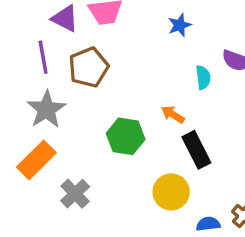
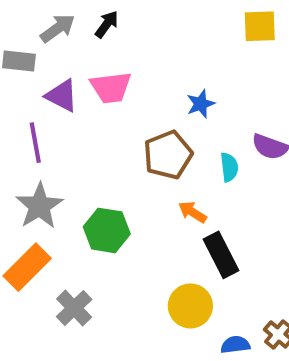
brown pentagon: (89, 67) -> (168, 155), moved
green hexagon: (126, 136) -> (107, 230), moved

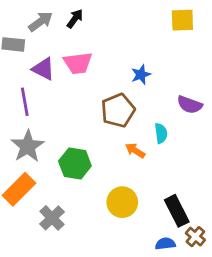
cyan semicircle: (229, 167) -> (161, 133), moved
black rectangle: (221, 255) -> (177, 211), moved
yellow circle: (190, 306) -> (122, 202), moved

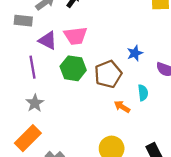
blue star: (141, 75) -> (135, 53), moved
gray star: (28, 146) -> (35, 103), size x0.7
green hexagon: (75, 163) -> (73, 68), moved

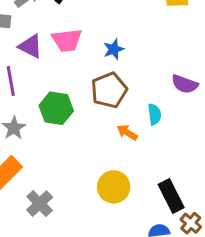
blue star: (135, 53) -> (114, 49), moved
green hexagon: (73, 68) -> (56, 108), moved

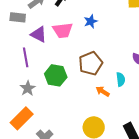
blue star: (114, 49) -> (91, 21), moved

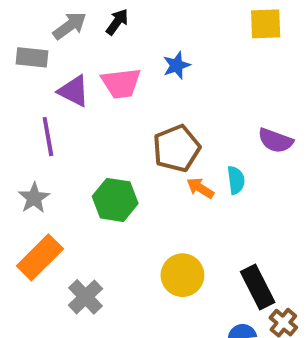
green hexagon: (56, 75) -> (115, 200), moved
gray star: (28, 88) -> (34, 198), moved
orange arrow: (103, 91) -> (200, 188), moved

